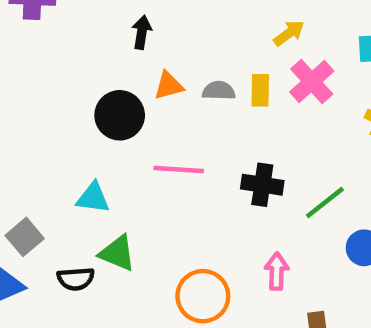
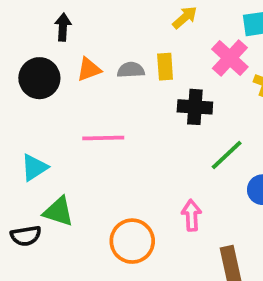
pink cross: (312, 82) -> (230, 58), moved
black circle: (120, 115) -> (39, 78), moved
black cross: (262, 185) -> (195, 107), moved
cyan triangle: (93, 198) -> (34, 167), turned -36

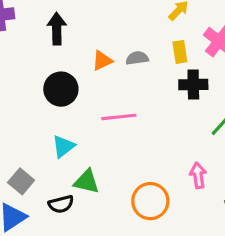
black arrow: (63, 27) -> (57, 29), moved, size x1.4
yellow rectangle: (165, 67) -> (180, 52), moved
black circle: (39, 78) -> (61, 89), moved

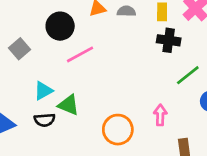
pink line: (119, 117) -> (80, 54), moved, turned -32
cyan triangle: (63, 146) -> (43, 91), moved
gray square: (21, 181) -> (20, 49), moved

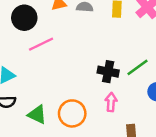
black cross: (169, 40) -> (108, 72), moved
green triangle: (69, 105) -> (37, 115), moved

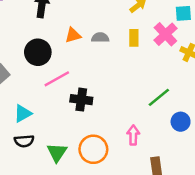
black cross: (108, 72) -> (81, 100), moved
green triangle: (37, 115) -> (57, 152), turned 42

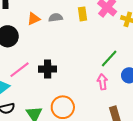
pink line: (57, 79) -> (20, 70), moved
pink arrow: (133, 135) -> (102, 82), moved

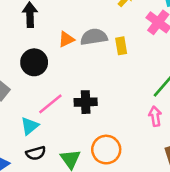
yellow rectangle: (82, 14) -> (121, 46), moved
gray semicircle: (56, 17) -> (94, 37), size x1.5

